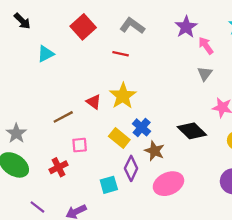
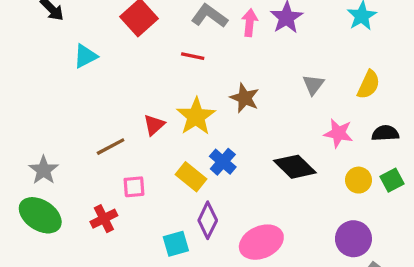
pink arrow: (206, 46) -> (250, 23), moved, turned 42
red triangle: (94, 102) -> (154, 125), turned 42
brown star: (154, 151) -> (245, 98), moved

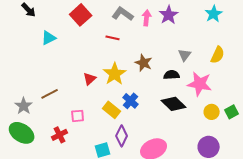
pink star: (338, 133) -> (200, 84), size x1.4
black semicircle: (385, 133) -> (172, 75), moved
brown line: (111, 147) -> (50, 94), moved

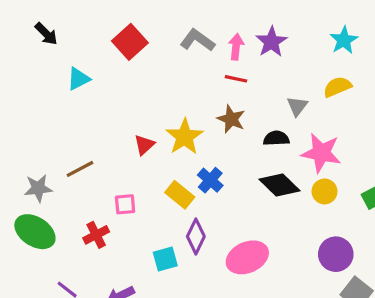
red line: (113, 38) -> (236, 79), moved
yellow semicircle: (218, 55) -> (337, 87), moved, turned -138
gray star: (24, 106) -> (38, 188), turned 30
yellow circle: (212, 112) -> (325, 191), moved

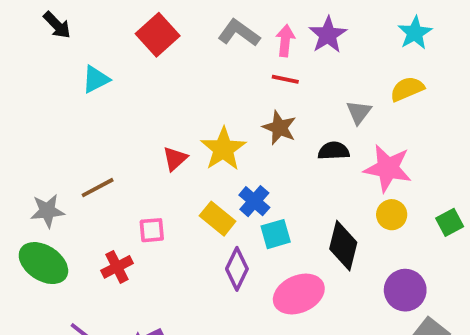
black diamond: (279, 185) -> (343, 246), moved, turned 60
cyan square: (165, 259) -> (276, 234), moved

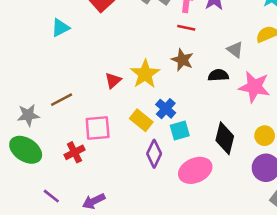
gray triangle: (359, 112) -> (235, 50), turned -30
yellow circle: (392, 215) -> (265, 136), moved
pink square: (152, 230) -> (98, 128), size x1.5

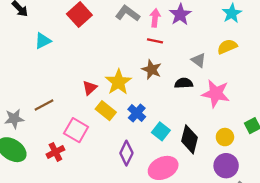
yellow rectangle: (141, 120) -> (106, 111), moved
pink square: (98, 128) -> (76, 130), turned 35
cyan square: (180, 131) -> (161, 131), moved, turned -36

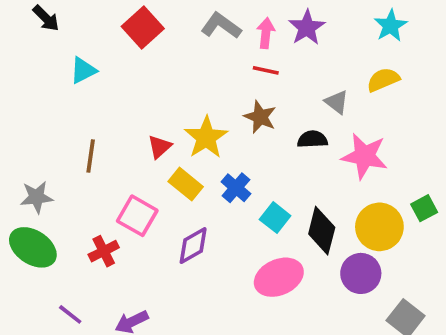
brown line: (44, 105) -> (91, 156), moved, turned -54
yellow circle: (225, 137) -> (379, 227), size x1.6
purple diamond: (126, 153) -> (193, 246), moved, turned 35
purple circle: (226, 166) -> (361, 273), moved

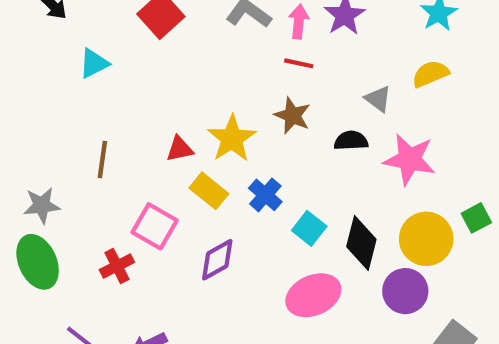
red triangle: (160, 147) -> (180, 149), turned 30
green ellipse: (33, 247) -> (38, 262), turned 33

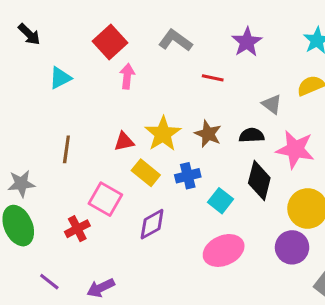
pink arrow: (299, 22) -> (127, 76), moved
brown star: (292, 116) -> (208, 134), moved
blue cross: (265, 195) -> (188, 176), turned 35
black diamond: (361, 243) -> (259, 180), moved

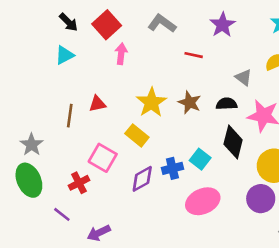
black arrow: (29, 34) -> (68, 22), moved
red triangle: (124, 142) -> (97, 104), moved
blue cross: (188, 176) -> (172, 168), moved
gray star: (21, 184) -> (32, 145), turned -30
purple line: (49, 282) -> (62, 214), moved

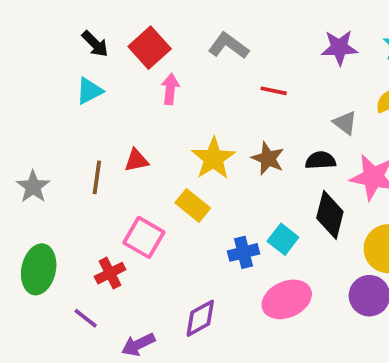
purple star: (223, 25) -> (339, 48), moved, turned 30
gray star: (32, 145) -> (33, 187), moved
purple diamond: (142, 179) -> (200, 318), moved
green ellipse: (29, 180) -> (39, 269), turned 36

